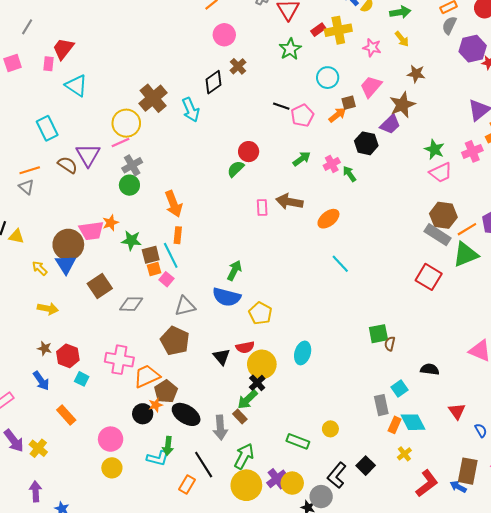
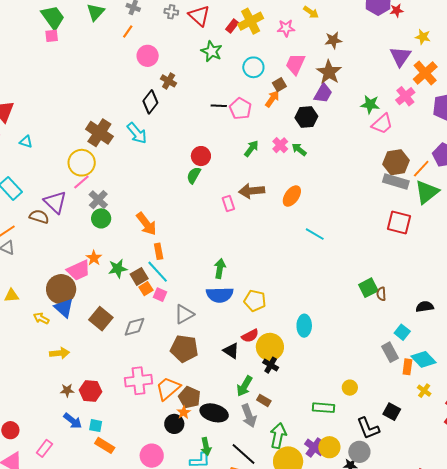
cyan triangle: (76, 86) -> (26, 142), size x0.6
cyan square: (82, 379) -> (96, 426), moved
green arrow: (247, 399) -> (244, 386), moved
black L-shape: (337, 475) -> (368, 428), turned -45

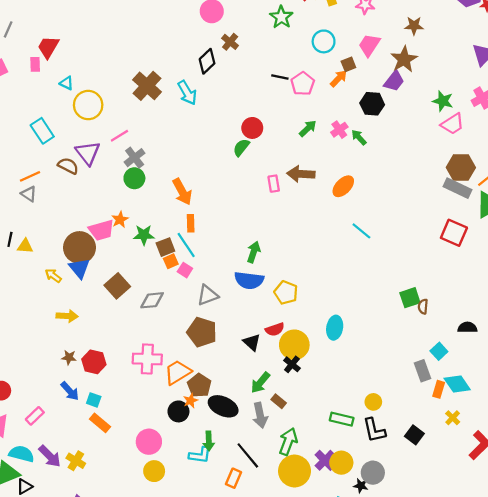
yellow circle: (82, 163) -> (88, 105), moved
black L-shape: (368, 428) -> (374, 430), moved

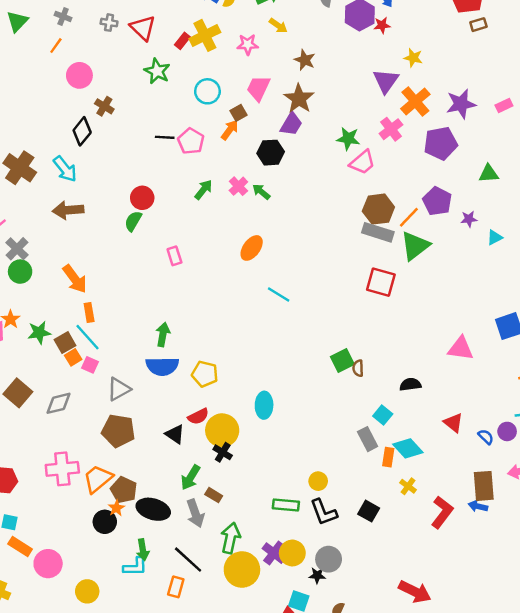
brown star: (414, 26) -> (305, 60), turned 30
brown arrow: (301, 174) -> (68, 210), moved
pink circle: (149, 442) -> (48, 564), moved

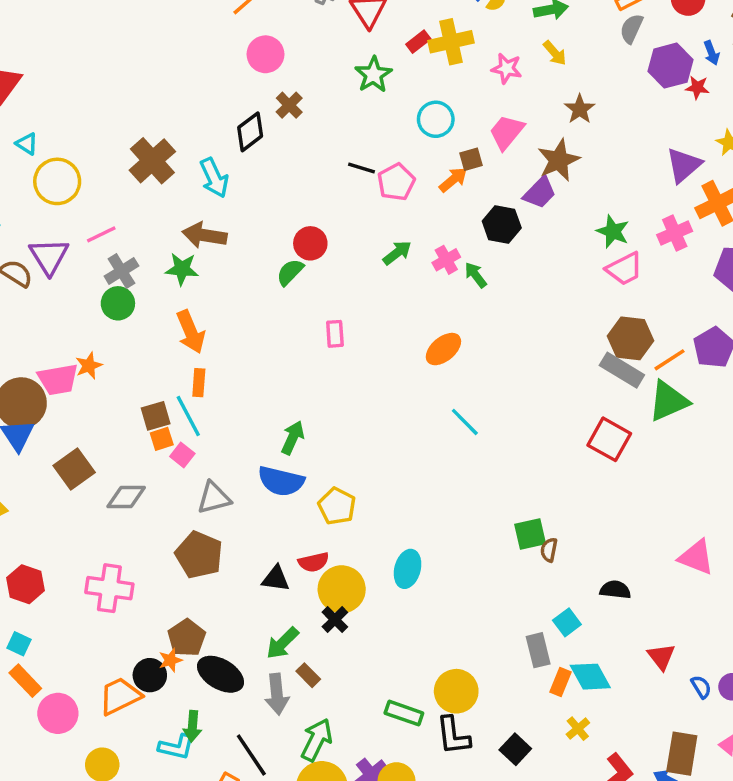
green star: (39, 333) -> (182, 269), moved
black triangle: (175, 434) -> (276, 579), turned -40
orange trapezoid: (98, 479) -> (120, 696), moved
yellow circle: (318, 481) -> (456, 691), size x1.6

